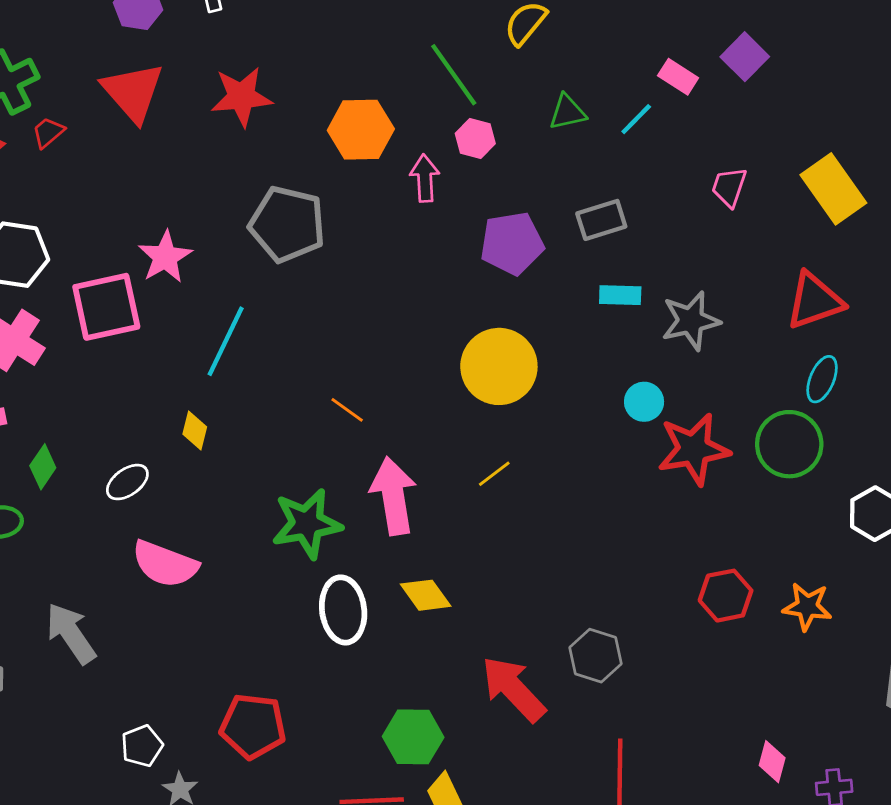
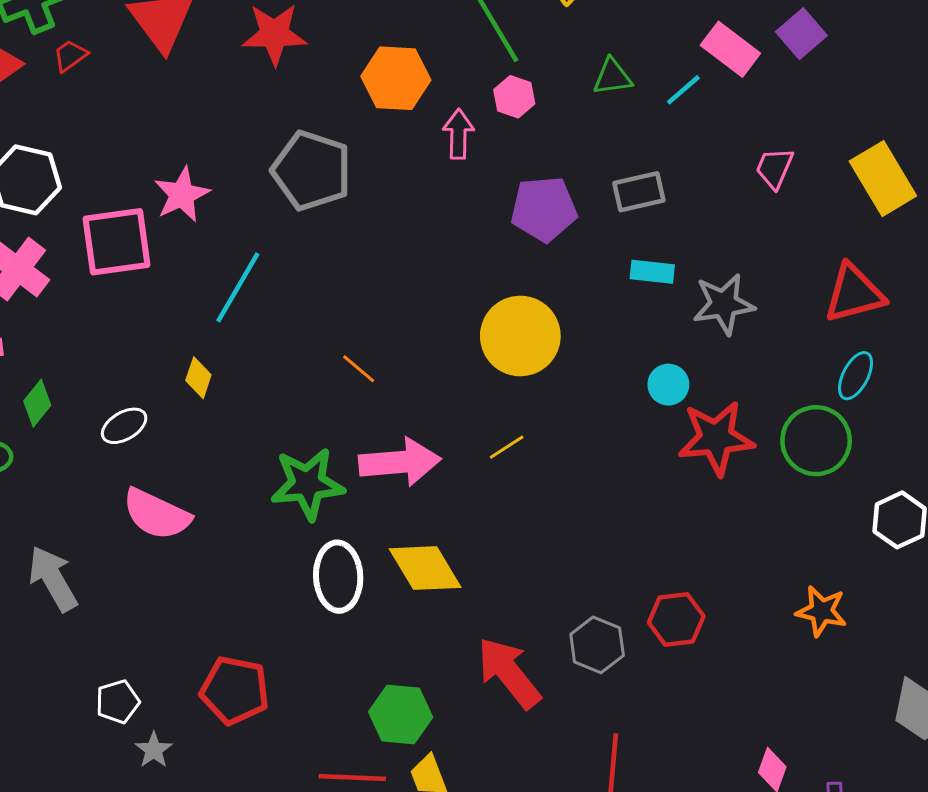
pink rectangle: (678, 77) -> (730, 49), size x1.4
pink arrow: (393, 496) -> (400, 462), turned 90
yellow diamond: (426, 595) -> (425, 568), size x1.4
red hexagon: (726, 596) -> (676, 619), moved

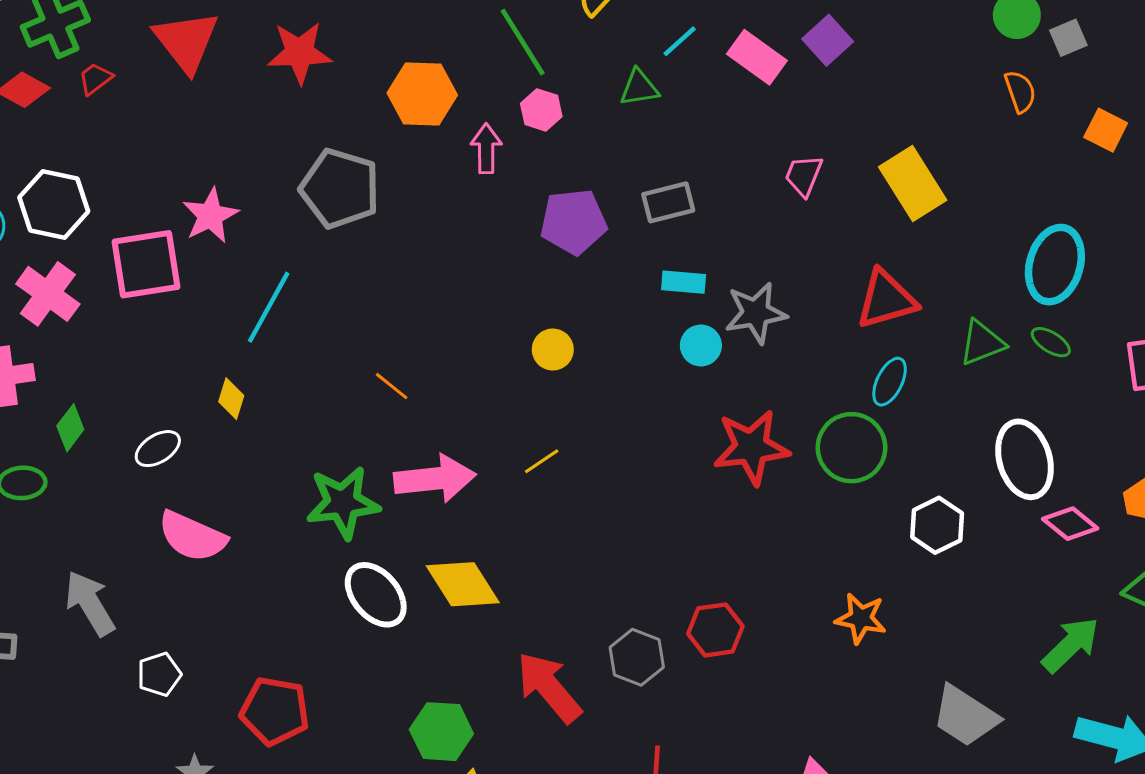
cyan line: (683, 90) -> (680, 41), moved
yellow circle: (520, 336) -> (553, 350), size x0.5
cyan circle: (668, 385) -> (701, 345), moved
white ellipse: (338, 577) -> (376, 595), turned -36
white pentagon: (118, 702) -> (159, 674), moved

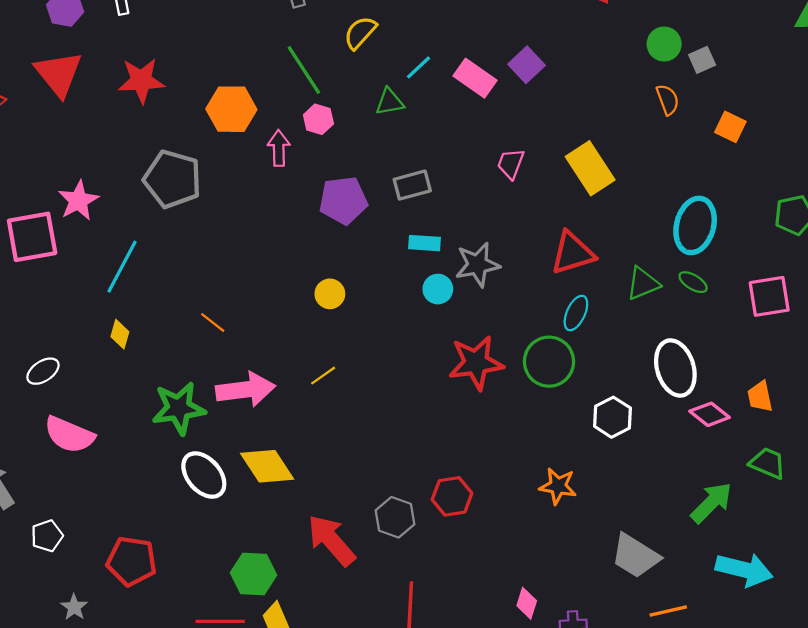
yellow diamond: (231, 399) -> (120, 334), moved

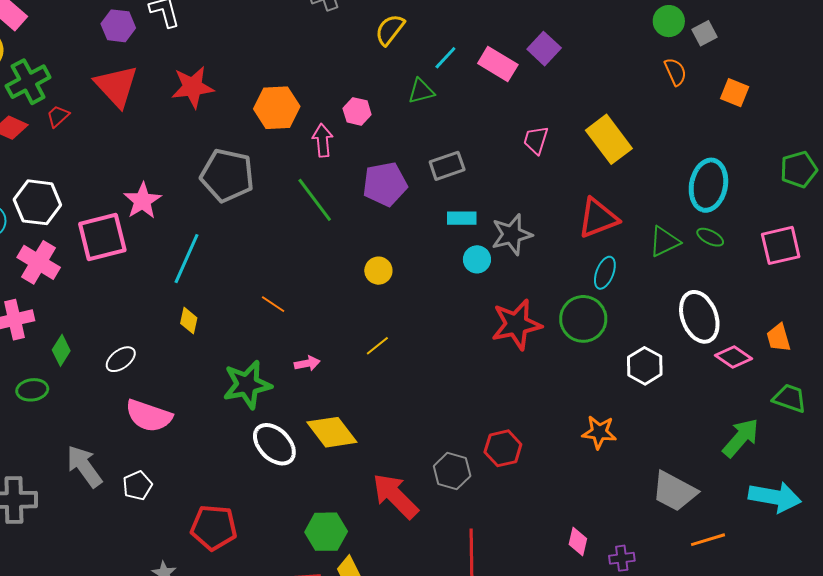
green line: (304, 70) -> (315, 200), moved
pink arrow: (245, 390) -> (307, 363), size x0.5
white pentagon: (47, 536) -> (137, 485), moved

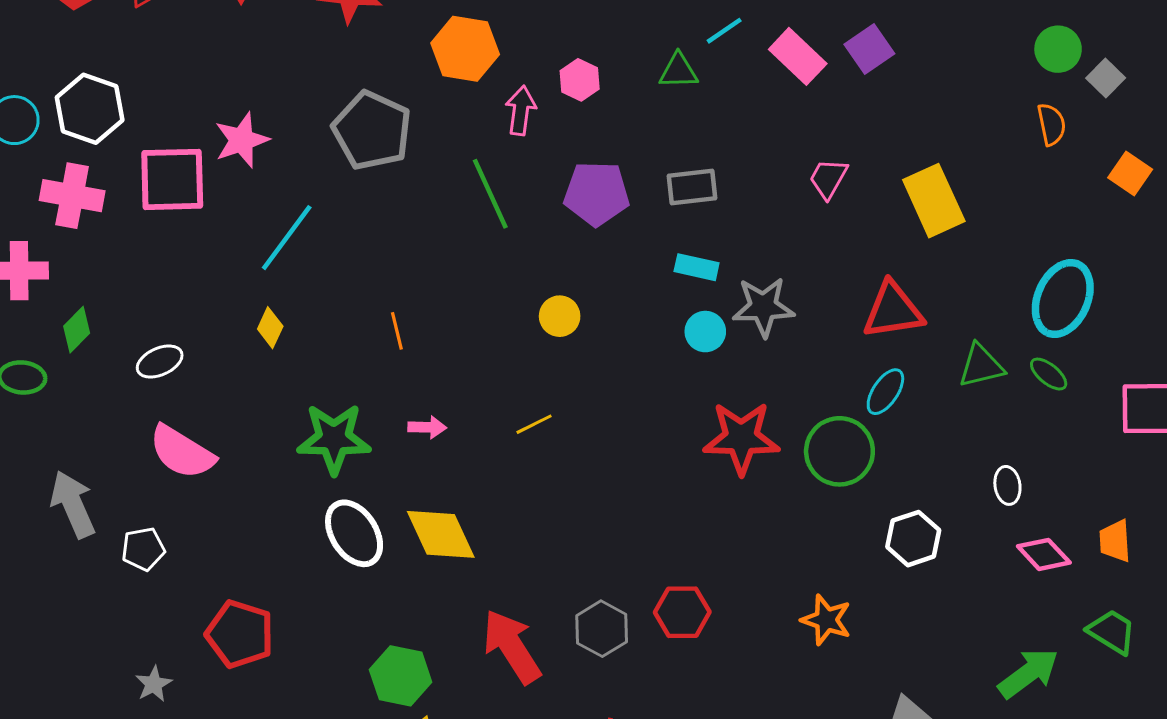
gray square: (704, 33) -> (1106, 78), turned -30
pink cross: (39, 262) -> (72, 196), turned -33
orange line: (273, 304) -> (397, 331), turned 30
white ellipse: (699, 317) -> (1007, 485), size x0.5

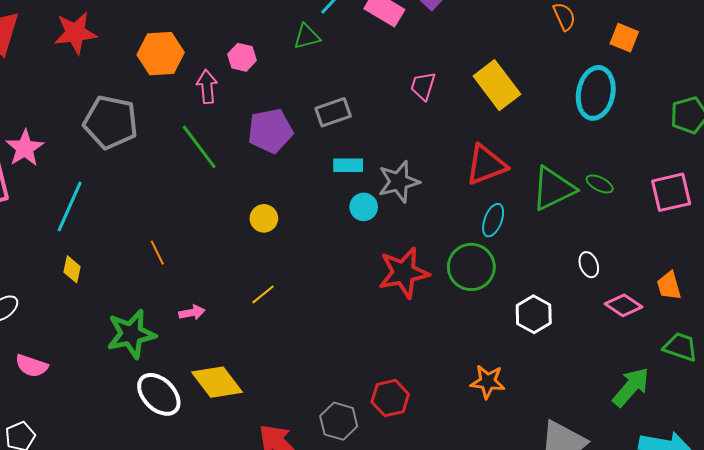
cyan ellipse: (1063, 299) -> (596, 93), moved
green triangle: (981, 366) -> (553, 189), size x1.4
pink semicircle: (182, 452) -> (32, 366), size x0.7

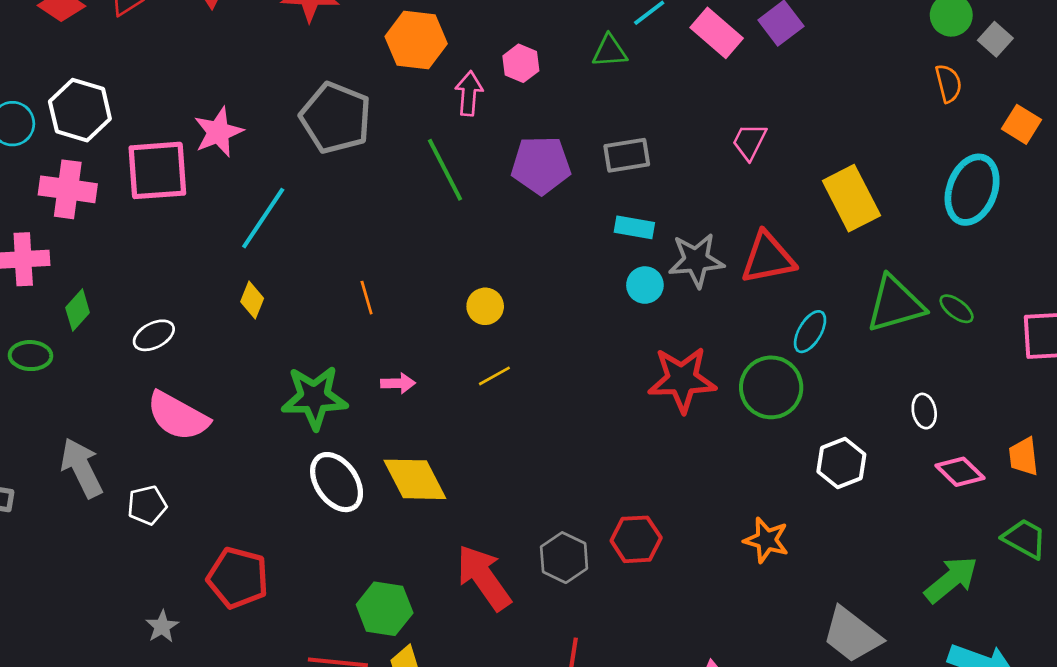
yellow rectangle: (497, 85) -> (851, 198), moved
red triangle: (486, 165) -> (768, 258), moved
yellow circle: (264, 218) -> (485, 306), moved
pink semicircle: (32, 366) -> (178, 416), size x1.5

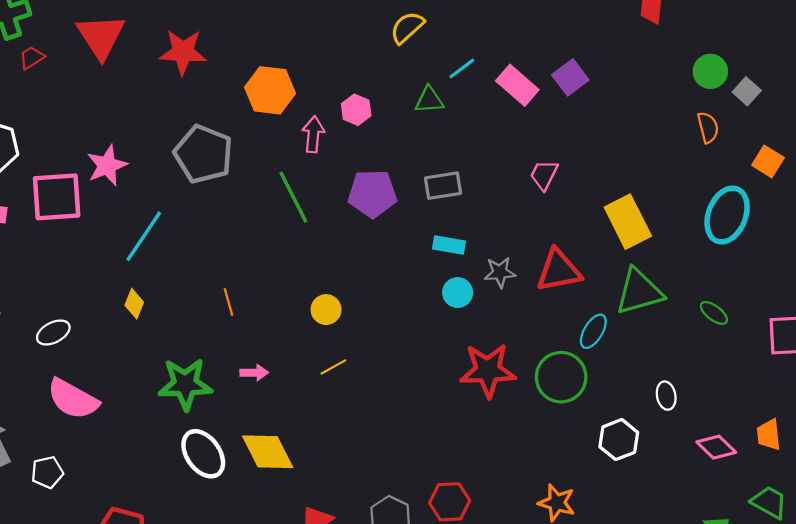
gray star: (696, 260) -> (500, 272), size x0.7
green triangle: (895, 304) -> (639, 292), moved
white ellipse: (924, 411) -> (666, 396), moved

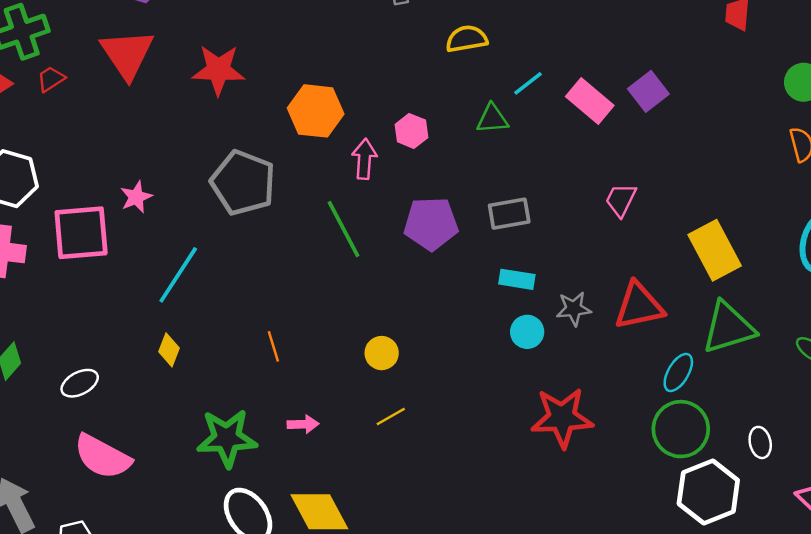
yellow semicircle: (407, 27) -> (467, 39), turned 33
pink star: (107, 165) -> (136, 197), size x0.7
green circle: (561, 377) -> (681, 429), moved
white hexagon: (619, 440) -> (708, 492), size x1.4

